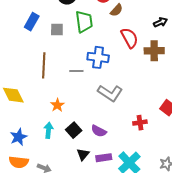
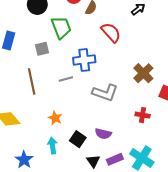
gray square: (57, 30) -> (42, 49), moved
brown cross: (154, 51) -> (143, 73), moved, turned -30
red cross: (140, 123) -> (143, 115), turned 32

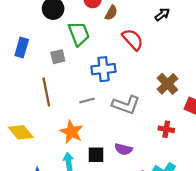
gray line: (66, 79) -> (87, 101), moved
orange star: (55, 118) -> (72, 132), size x1.5
black square: (78, 139) -> (96, 155), turned -35

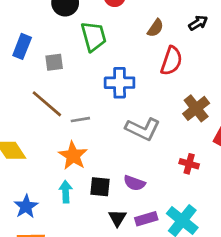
brown semicircle: (111, 13) -> (155, 28), moved
red semicircle: (133, 40) -> (171, 61), moved, turned 55
gray square: (58, 57) -> (54, 62), moved
brown line: (46, 92) -> (47, 104), turned -44
gray line: (87, 101) -> (80, 120), moved

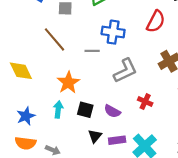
gray line: (80, 120) -> (92, 51), moved
gray L-shape: (143, 129) -> (125, 71), turned -60
red cross: (189, 164) -> (145, 102), moved

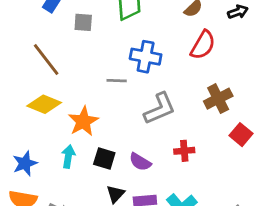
brown line: (54, 39) -> (46, 60), moved
yellow diamond: (21, 71) -> (44, 104), moved, turned -45
red cross: (145, 102) -> (184, 151), turned -32

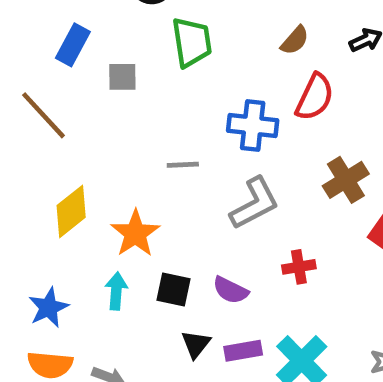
blue cross: (146, 57) -> (253, 126), moved
brown line: (46, 60) -> (43, 115), moved
yellow diamond: (44, 104) -> (71, 211), turned -56

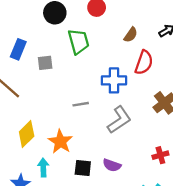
red cross: (299, 267) -> (160, 155), moved
cyan arrow: (116, 291) -> (43, 167), moved

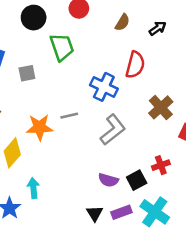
brown semicircle: (131, 35) -> (122, 22), moved
blue cross: (114, 80) -> (104, 87), turned 30
orange star: (60, 142) -> (39, 127), moved, turned -30
black square: (83, 168) -> (137, 180), moved, turned -30

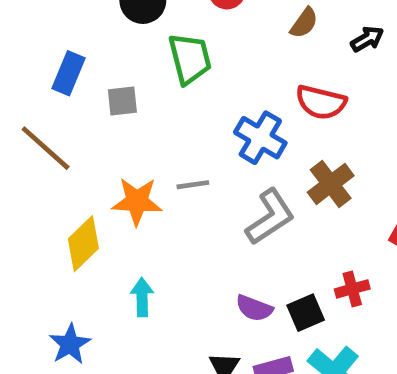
red semicircle: (135, 65) -> (321, 102), turned 84
brown cross: (161, 107) -> (331, 184), moved
cyan arrow: (33, 188) -> (142, 297), moved

